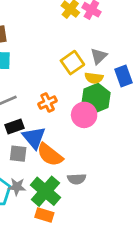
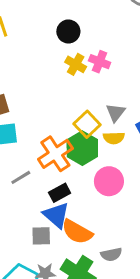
green hexagon: (96, 98) -> (82, 148), moved
orange cross: (48, 102) -> (55, 154), moved, size x1.6
black rectangle: (14, 127) -> (60, 193), moved

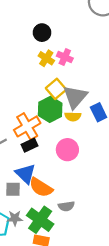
gray triangle: (115, 113) -> (75, 97), size x1.6
yellow square: (87, 124) -> (56, 89), moved
green hexagon: (82, 148) -> (50, 109), moved
black rectangle: (60, 193) -> (30, 145), moved

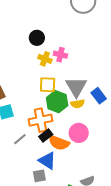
yellow square: (56, 89) -> (48, 85), moved, turned -36
orange cross: (27, 126) -> (41, 120), turned 30
orange semicircle: (41, 187) -> (59, 143), moved

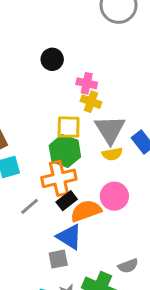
yellow cross: (45, 59) -> (91, 102), moved
green hexagon: (57, 102) -> (65, 151), moved
orange semicircle: (59, 143) -> (86, 211), turned 140

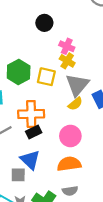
green hexagon: (65, 151) -> (19, 72), moved
yellow semicircle: (112, 154) -> (75, 104), turned -40
orange semicircle: (86, 211) -> (69, 164), moved

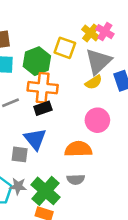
pink cross: (67, 46) -> (105, 32), moved
green hexagon: (19, 72) -> (37, 61), moved
pink circle: (70, 136) -> (97, 120), moved

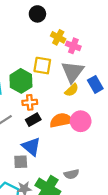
yellow cross: (90, 33) -> (58, 37), moved
orange cross: (43, 88) -> (30, 102), size x0.6
orange semicircle: (78, 149) -> (61, 120), moved

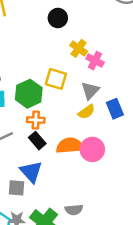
gray triangle: (73, 72) -> (90, 91), size x0.7
black rectangle: (33, 120) -> (37, 141), turned 72

